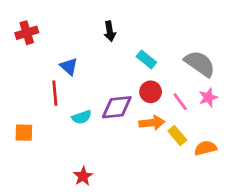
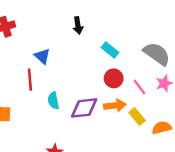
purple diamond: (117, 107) -> (84, 108), moved
cyan semicircle: (82, 117) -> (53, 101), turned 98

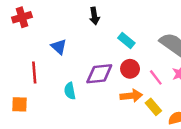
red line: (30, 80) -> (34, 72), moved
purple diamond: (84, 108) -> (99, 74), moved

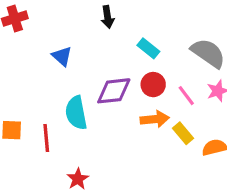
red line: (34, 72) -> (46, 138), moved
cyan semicircle: (70, 91) -> (76, 113), size x1.5

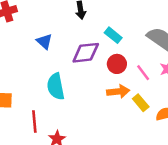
purple diamond: (114, 91) -> (86, 53), moved
red line: (46, 138) -> (34, 121), moved

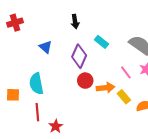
purple diamond: (86, 53) -> (79, 56), turned -60
red circle: (117, 64) -> (85, 81), moved
cyan semicircle: (56, 86) -> (36, 84), moved

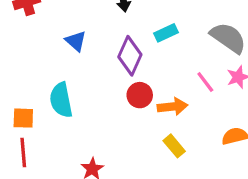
cyan rectangle: (101, 42) -> (166, 33), turned -64
yellow rectangle: (124, 97) -> (174, 146), moved
red line: (37, 112) -> (23, 152), moved

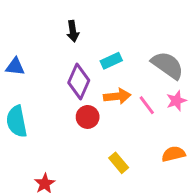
blue triangle: (76, 41) -> (15, 67), moved, turned -36
orange arrow: (173, 107) -> (117, 96), moved

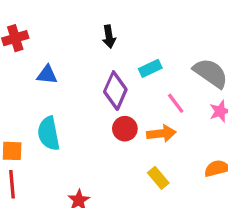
orange arrow: (117, 96) -> (161, 133), moved
pink line: (147, 105) -> (176, 103), moved

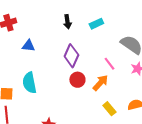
cyan rectangle: (150, 68) -> (96, 24), moved
orange arrow: (161, 133) -> (100, 83), turned -42
yellow rectangle: (158, 178) -> (109, 109), moved

